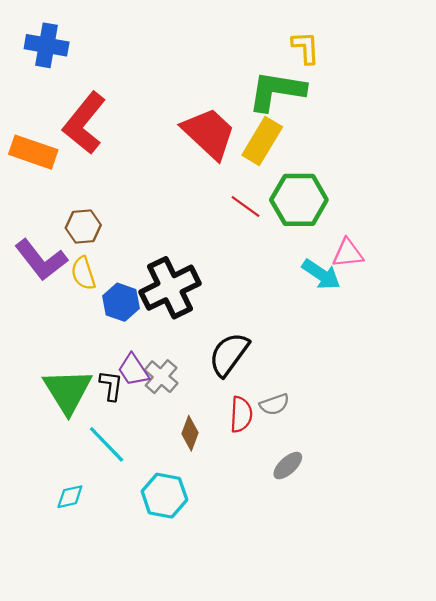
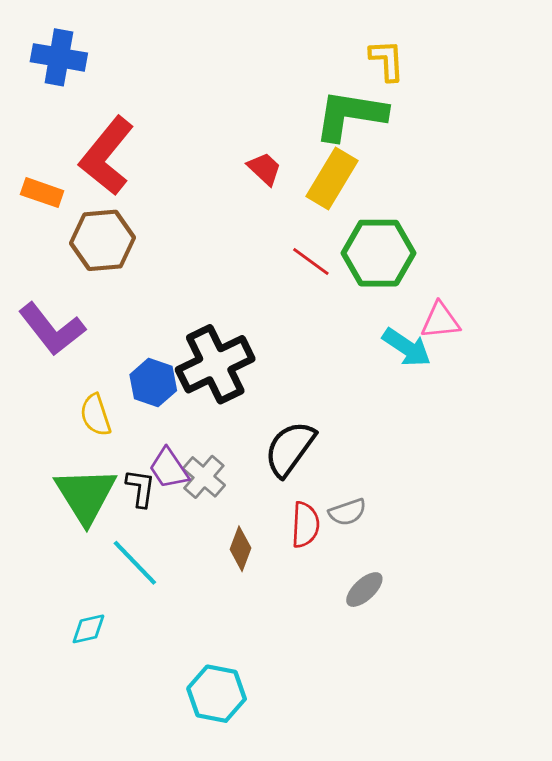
red trapezoid: (209, 133) -> (264, 169), size x0.5
orange rectangle: (33, 152) -> (42, 193), size x0.7
brown hexagon: (83, 227) -> (103, 240), moved, size x1.4
yellow semicircle: (83, 273) -> (96, 415), moved
cyan hexagon: (164, 496) -> (217, 694), moved

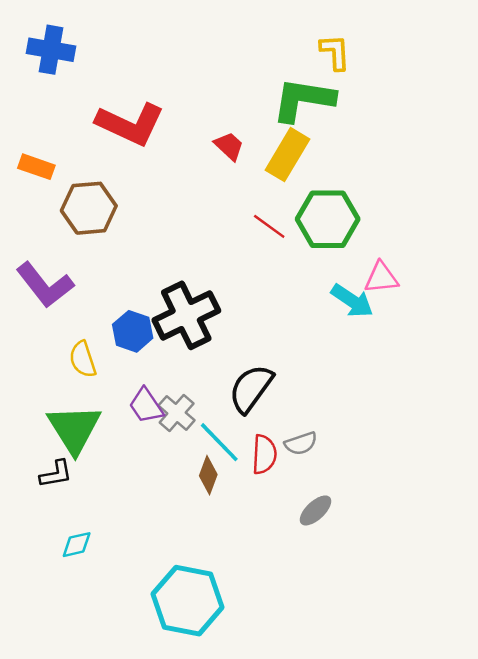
red L-shape: (107, 156) -> (130, 124), moved, turned -104
black L-shape: (141, 488) -> (56, 474), moved, turned 72
cyan line: (135, 563) -> (219, 442), moved
cyan hexagon: (217, 694) -> (188, 601), size x1.4

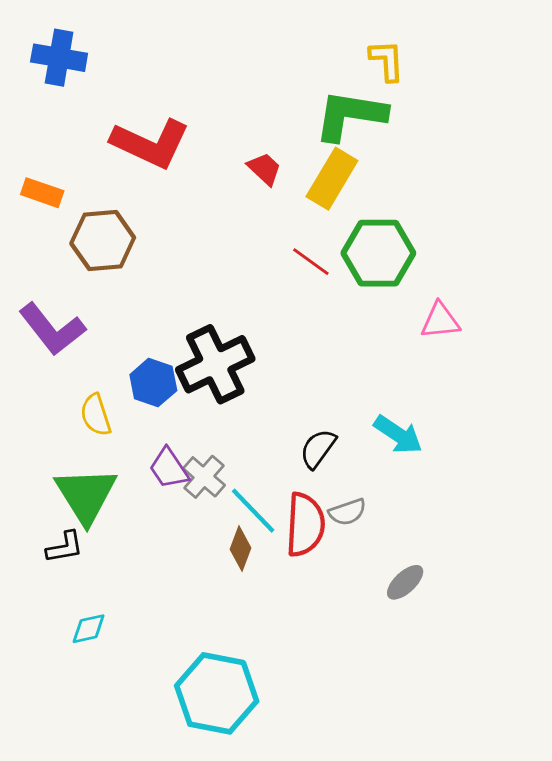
cyan arrow: (352, 301) -> (398, 435), moved
black semicircle: (251, 389) -> (318, 449), moved, size x0.7
red semicircle: (264, 454) -> (305, 525), size x1.4
gray ellipse: (316, 510) -> (405, 582), moved

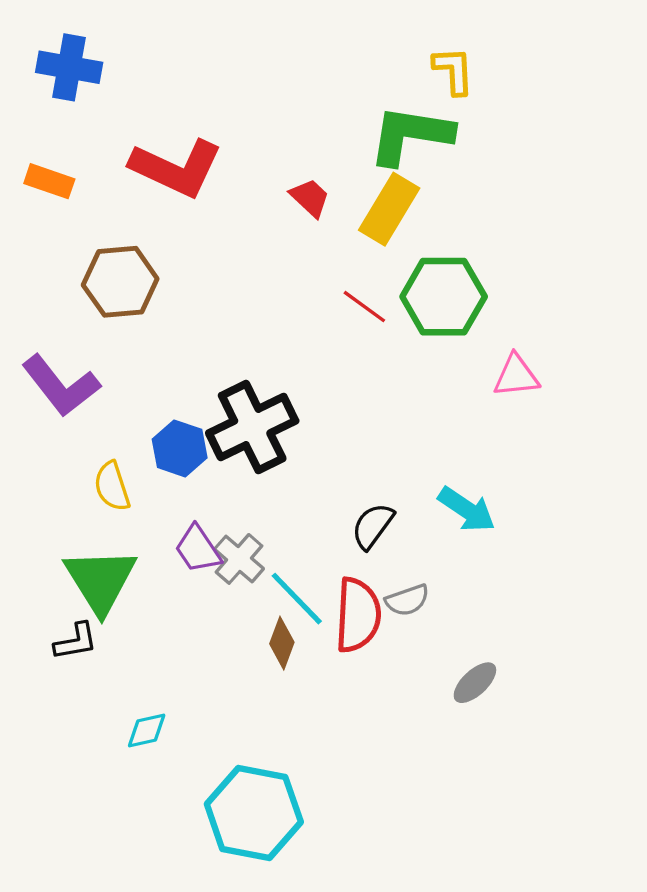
orange rectangle: (42, 193) -> (49, 181), moved
cyan diamond: (89, 629) -> (147, 731), moved

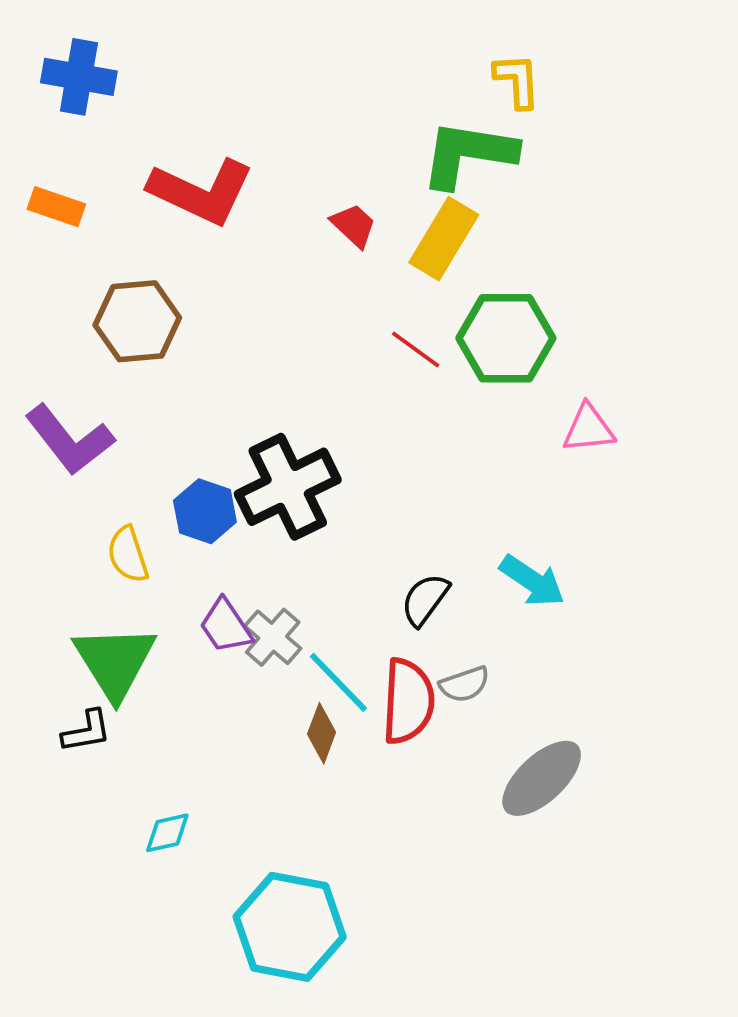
gray ellipse: (475, 683) -> (542, 778), size x1.6

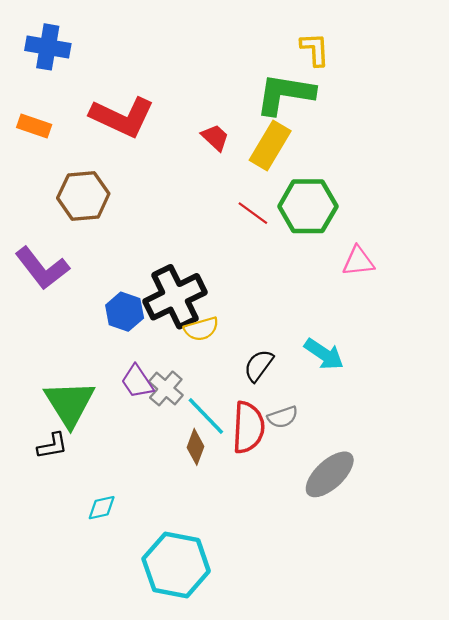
yellow semicircle: (128, 555) -> (201, 329), moved, turned -88

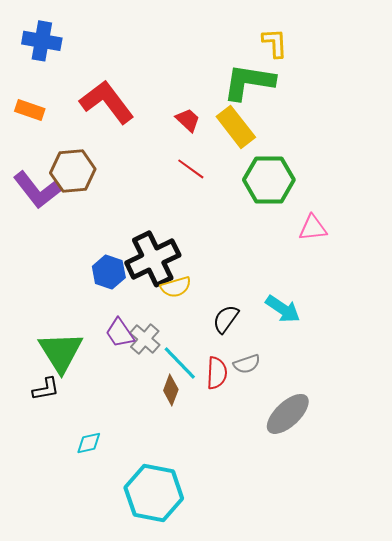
red L-shape: (122, 117) -> (107, 102), turned -152
yellow rectangle: (270, 146) -> (236, 127), turned -69
red line: (253, 213) -> (191, 169), moved
purple L-shape: (42, 268) -> (37, 190), moved
red semicircle: (248, 427) -> (217, 373), size x0.7

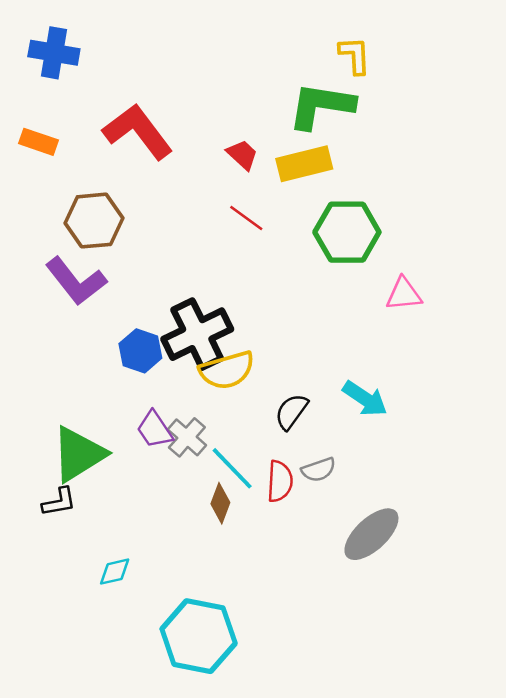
yellow rectangle: (236, 127) -> (304, 164), turned -66
purple L-shape: (37, 190) -> (76, 281), moved
yellow semicircle: (176, 287) -> (227, 370), size x1.4
green triangle: (61, 352) -> (78, 454), turned 30

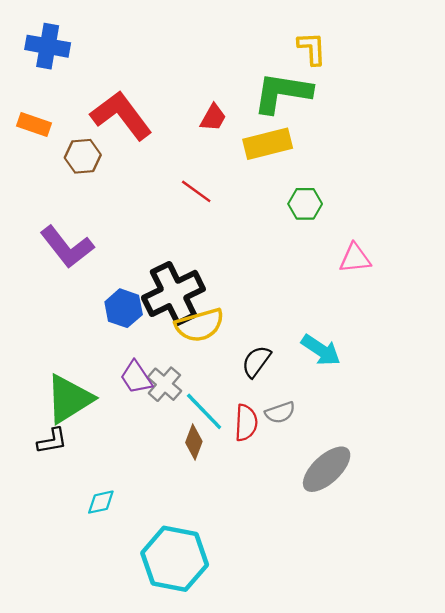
red trapezoid: (242, 155) -> (213, 118), moved, turned 76
red line: (246, 218) -> (196, 191), moved
brown hexagon: (94, 221) -> (83, 156), moved, size x0.7
green hexagon: (347, 232) -> (305, 204), size x0.6

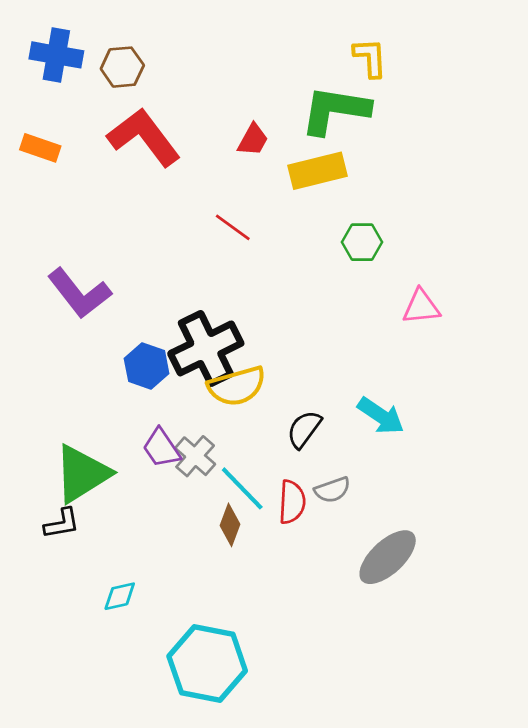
brown hexagon: (83, 156) -> (122, 67), moved

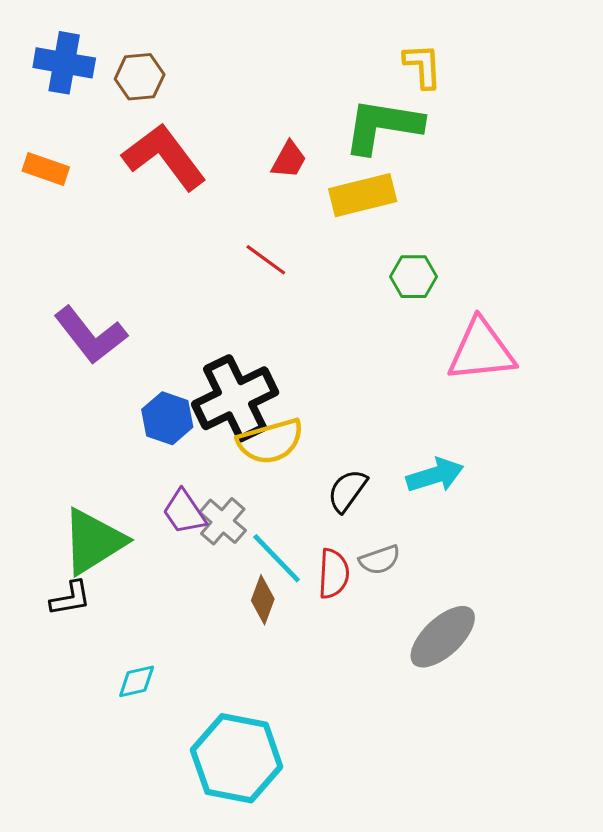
pink triangle: (421, 307) -> (481, 351), size x1.6
cyan arrow: (381, 416) -> (435, 475), turned -51

